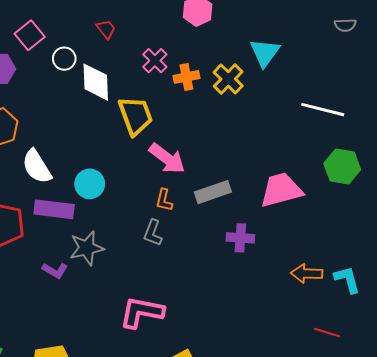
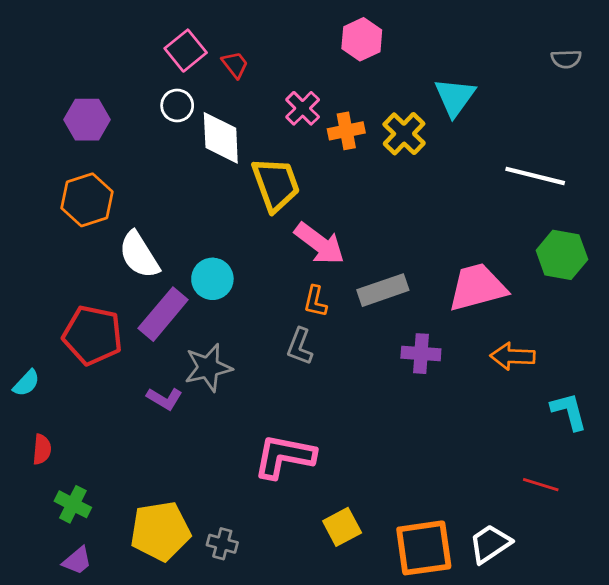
pink square: (30, 35) -> (186, 51), moved
purple rectangle: (54, 209) -> (163, 314), turned -57
orange arrow: (307, 273) -> (513, 356), moved

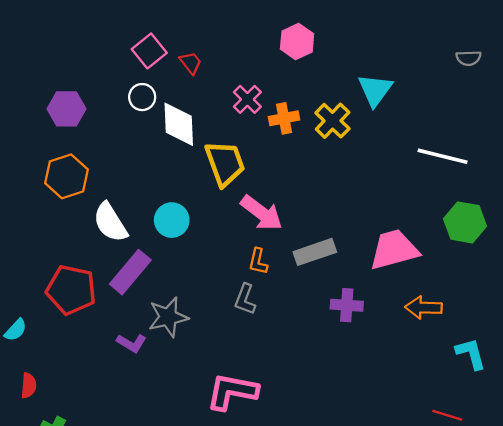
cyan circle: (212, 279) -> (172, 220), moved

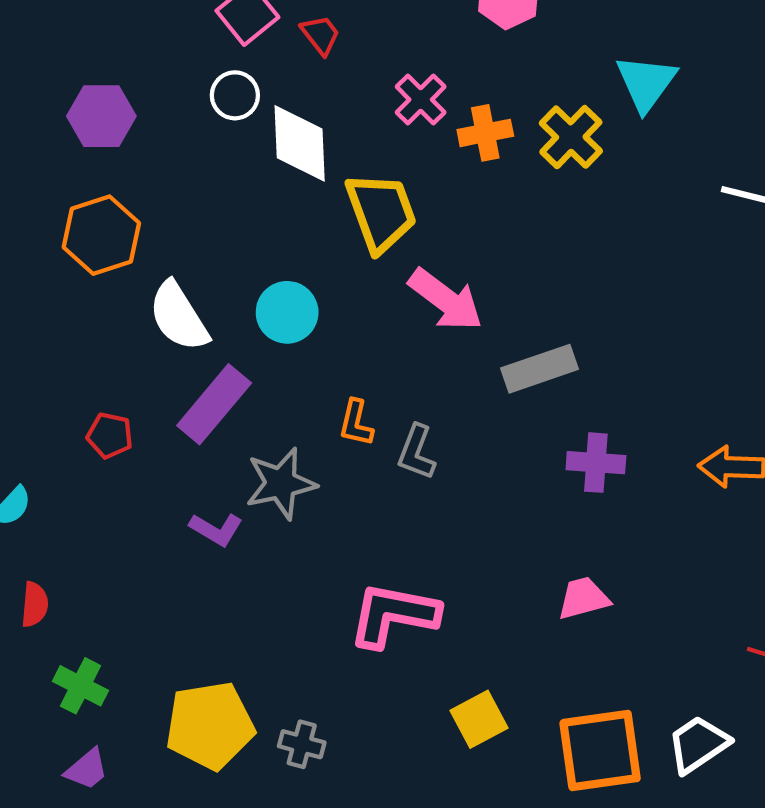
pink trapezoid: (394, 250) -> (583, 598), moved, size x0.6
orange L-shape: (258, 261) -> (356, 423), moved
red pentagon: (71, 290) -> (110, 435), size x0.5

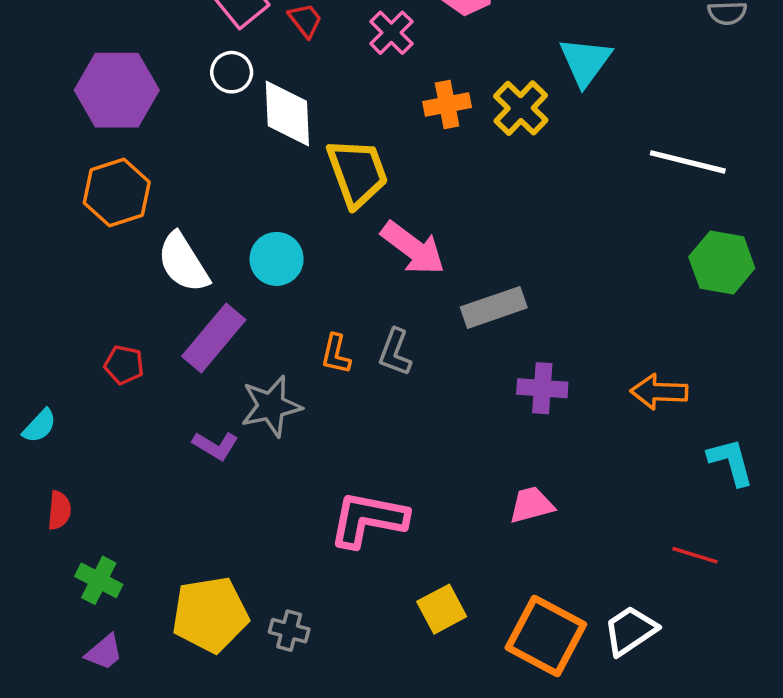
pink cross: (421, 100) -> (391, 33), moved
purple hexagon: (101, 116) -> (117, 90), size x1.4
gray L-shape: (416, 452) -> (395, 352), moved
orange square: (600, 751) -> (546, 636), turned 36

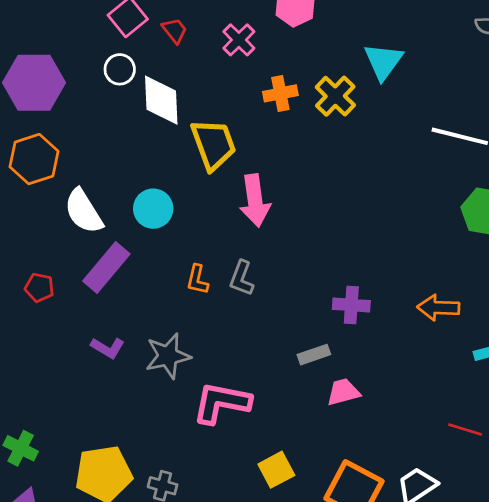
pink arrow: (413, 248) -> (255, 201), turned 45
gray rectangle: (494, 307) -> (314, 355), moved, size x0.7
gray star: (271, 406) -> (168, 356), moved

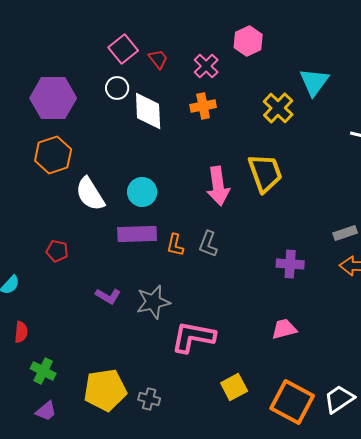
orange cross: (280, 93) -> (203, 106), moved
yellow trapezoid: (213, 144) -> (265, 173), moved
purple rectangle: (106, 268) -> (137, 234), moved, turned 48
gray rectangle: (314, 355) -> (345, 233), moved

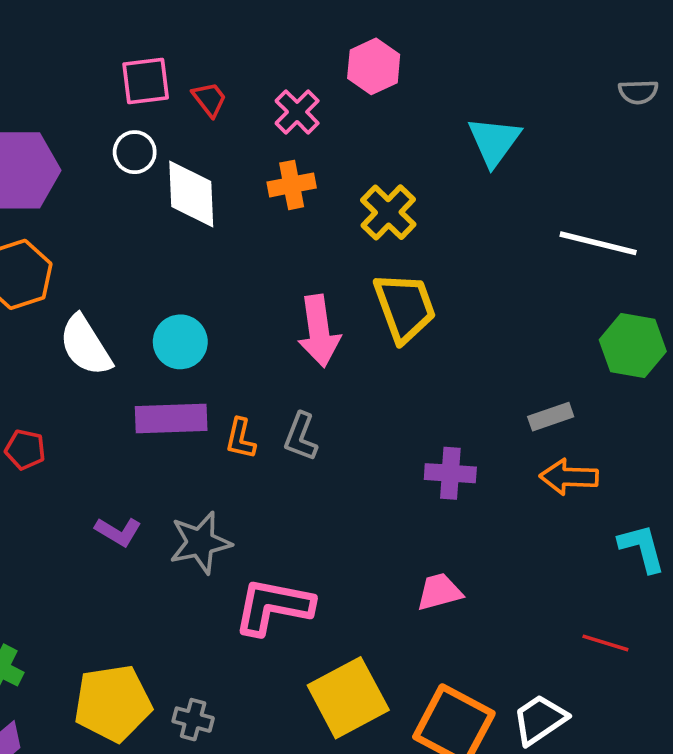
pink square: (123, 49) -> (146, 81), turned 32
yellow cross: (278, 108) -> (388, 212), moved
yellow square: (234, 387) -> (348, 698), size x1.6

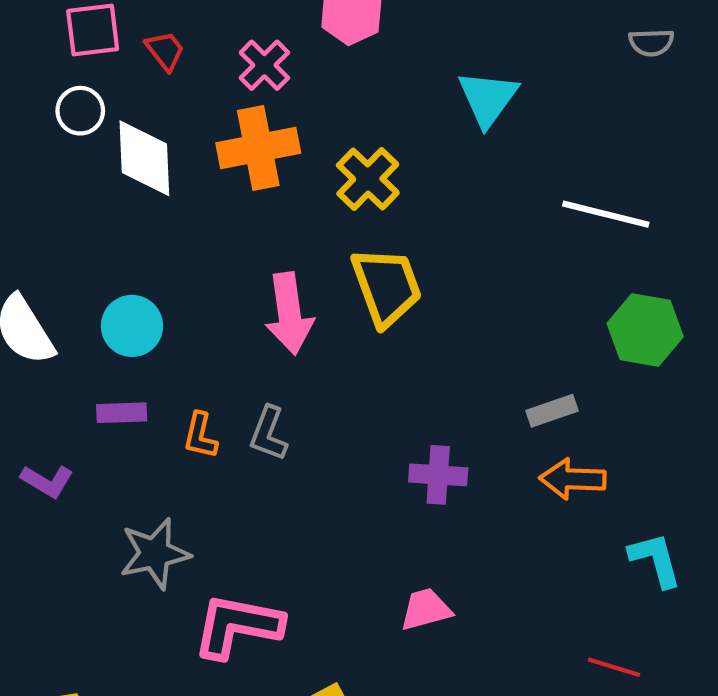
orange cross: (292, 185) -> (258, 148), size x1.5
purple rectangle: (171, 419) -> (122, 413), size x0.6
purple L-shape: (118, 532) -> (47, 481), moved

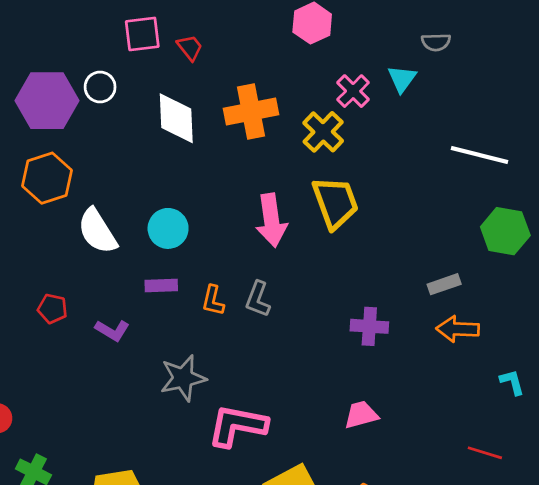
gray semicircle: (651, 42) -> (436, 42), moved
pink cross: (264, 65) -> (353, 91), moved
cyan triangle: (488, 98) -> (402, 79), size x0.7
white circle: (80, 111) -> (100, 87), moved
cyan L-shape: (655, 560) -> (512, 382), size x0.7

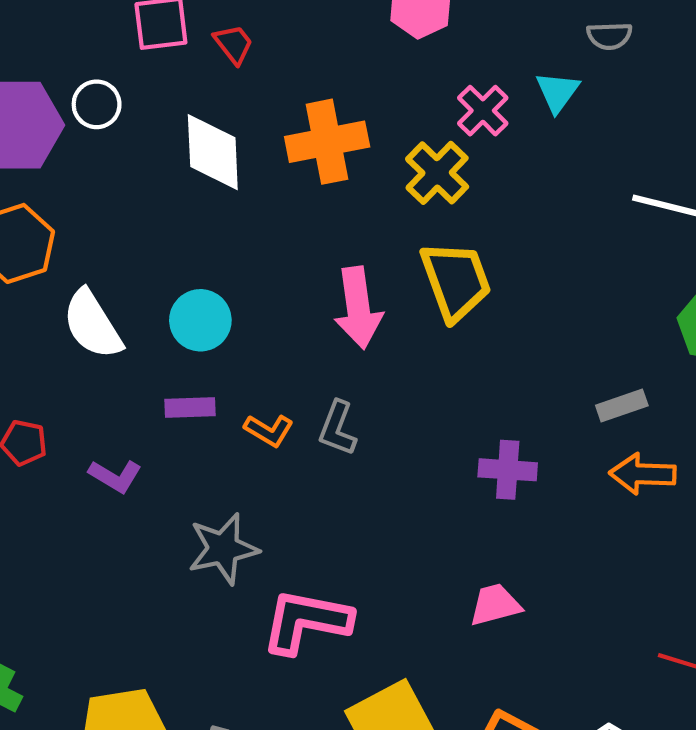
orange L-shape: (213, 301) -> (269, 430), turned -72

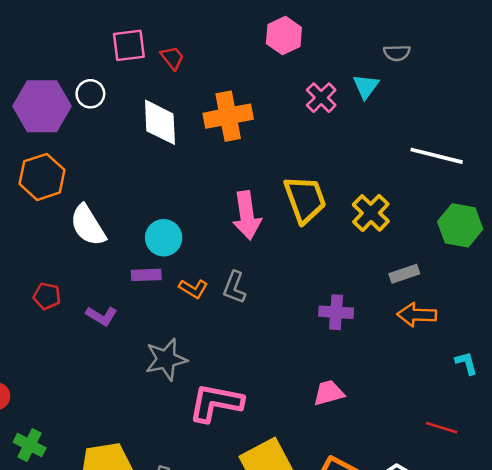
yellow cross: (437, 173) -> (371, 213), moved
cyan circle: (200, 320) -> (164, 238), moved

